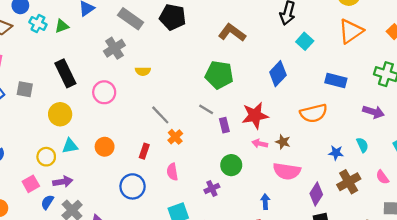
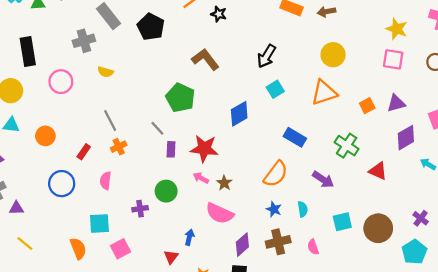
orange semicircle: (314, 113) -> (276, 174), moved, turned -56

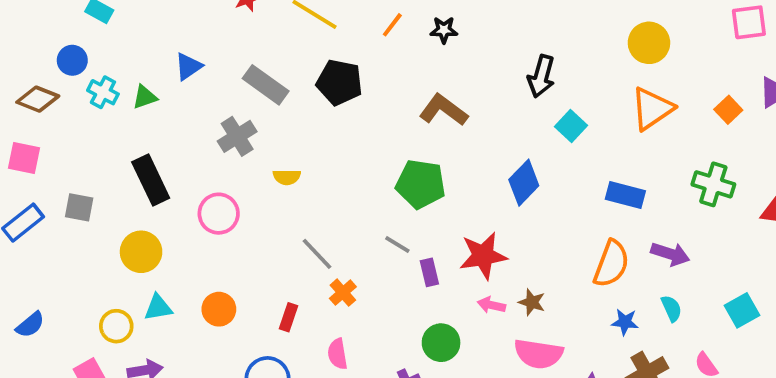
purple arrow: (323, 180) -> (670, 254), moved

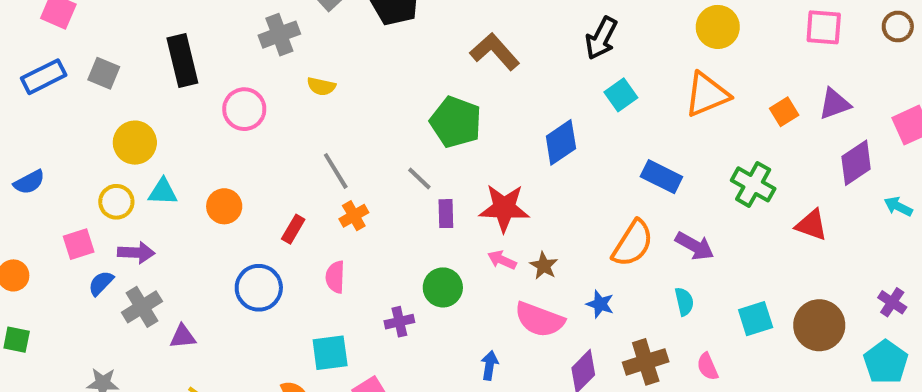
yellow circle: (141, 252) -> (135, 143), moved
blue star: (625, 322) -> (600, 304), moved

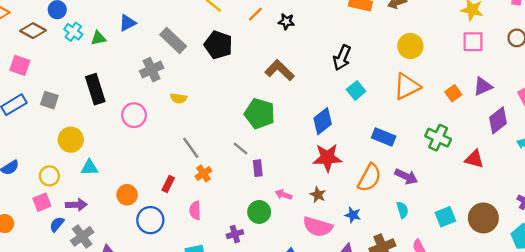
yellow circle: (116, 202) -> (49, 176), moved
orange circle: (224, 206) -> (127, 195), moved
red star: (504, 208) -> (327, 158), moved
pink arrow: (502, 260) -> (283, 195), moved

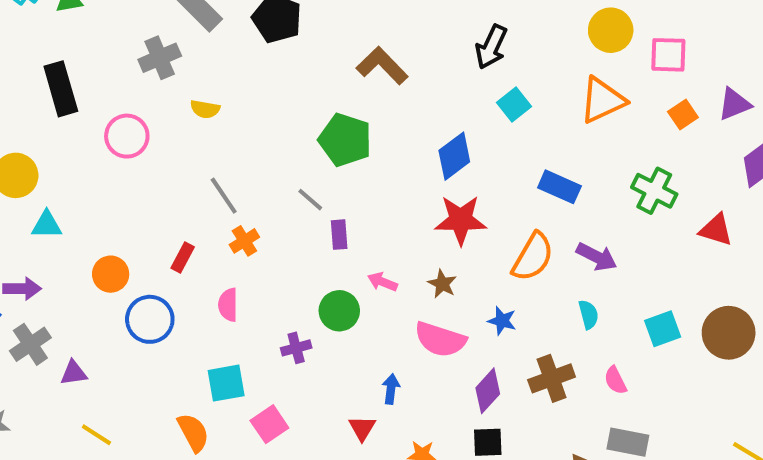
pink square: (473, 42) -> (668, 55), moved

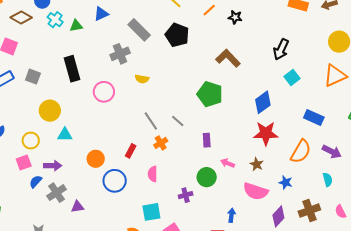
gray line: (310, 200) -> (178, 121), moved

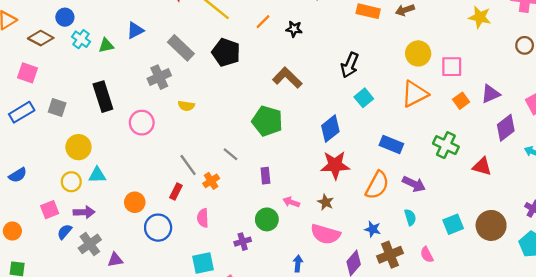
gray line: (151, 121) -> (188, 165), moved
yellow circle: (31, 141) -> (71, 182), moved
blue star: (286, 182) -> (373, 229), moved

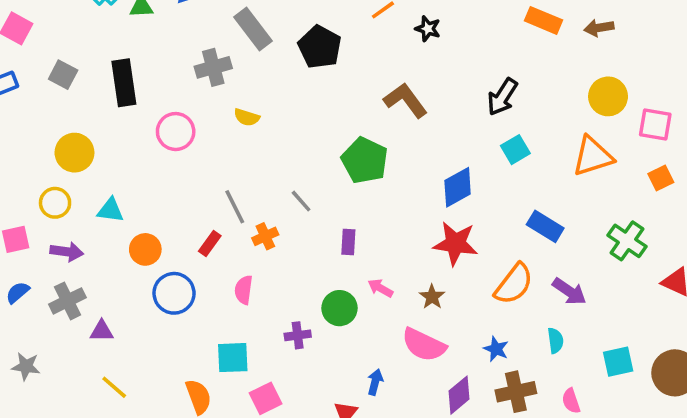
gray square: (57, 107) -> (63, 75), moved
cyan triangle: (97, 175) -> (110, 210), moved
blue semicircle: (65, 232) -> (18, 292), moved

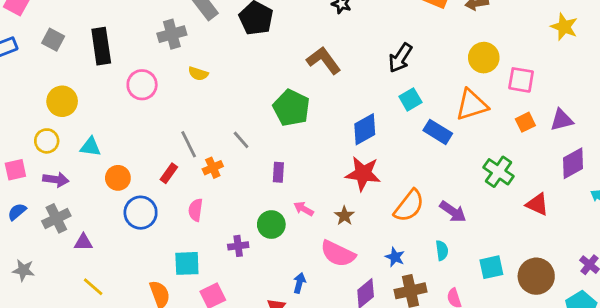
blue rectangle: (545, 226) -> (438, 132), moved

